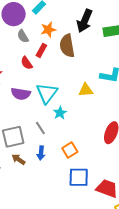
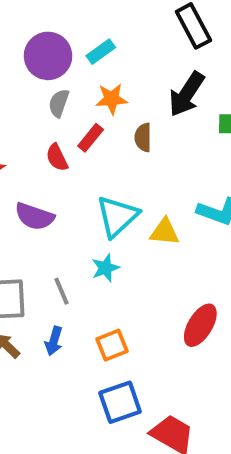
gray semicircle: (23, 36) -> (59, 103), turned 40
brown semicircle: (67, 46) -> (143, 137), size x0.6
cyan triangle: (47, 93) -> (117, 216), moved
blue square: (79, 177) -> (120, 402), turned -30

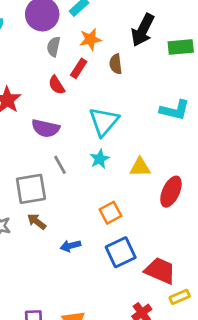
yellow triangle: (165, 232) -> (140, 167), moved
gray line: (61, 291) -> (60, 165), moved
blue arrow: (54, 341) -> (70, 246), moved, turned 66

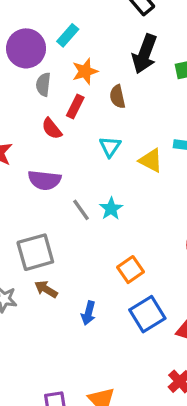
cyan triangle: (104, 122) -> (110, 147), moved, size x0.6
gray line: (60, 165) -> (81, 210), moved
yellow triangle: (140, 167) -> (151, 161), moved, turned 35
blue arrow: (70, 246) -> (88, 313), turned -54

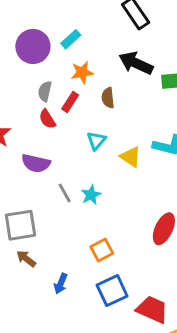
black arrow: (145, 54) -> (136, 63), turned 88
gray semicircle: (43, 84) -> (45, 91), moved

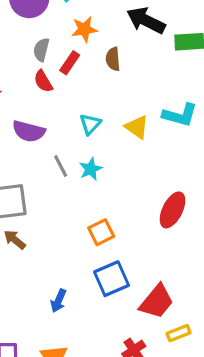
cyan triangle: (96, 141) -> (90, 124), moved
blue arrow: (61, 284) -> (58, 301), moved
red trapezoid: (152, 310) -> (157, 302), turned 104

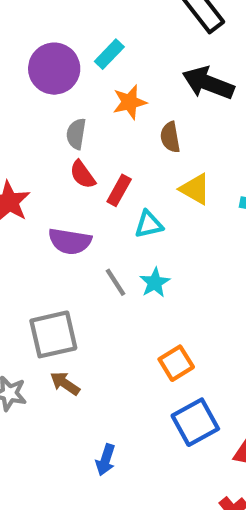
red rectangle: (70, 63) -> (119, 190), moved
cyan triangle: (90, 124) -> (149, 224), turned 40
yellow triangle: (137, 127) -> (195, 189), moved
blue arrow: (58, 301) -> (106, 460), moved

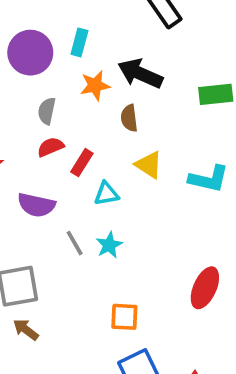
cyan rectangle: (109, 54) -> (79, 42), turned -32
black arrow: (208, 83) -> (140, 74), moved
red semicircle: (83, 175) -> (51, 147), turned 100
orange square: (176, 363) -> (124, 317), turned 32

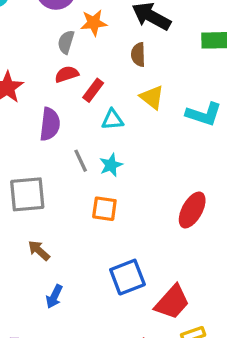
orange star: (95, 85) -> (94, 23), moved
purple semicircle: (36, 205) -> (50, 124), turned -100
orange square: (124, 317) -> (104, 209), moved
brown arrow: (26, 330) -> (39, 250), moved

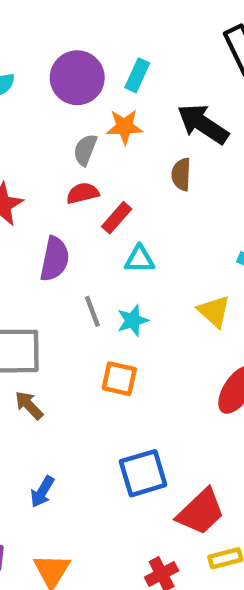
yellow triangle: (152, 97) -> (214, 311), moved
brown arrow: (39, 250) -> (29, 405), moved

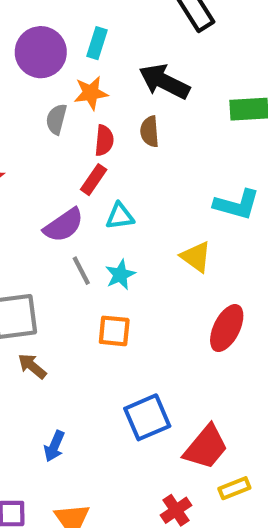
red semicircle: (83, 193) -> (104, 140), moved, turned 116
purple semicircle: (55, 259) -> (64, 225), moved, turned 51

